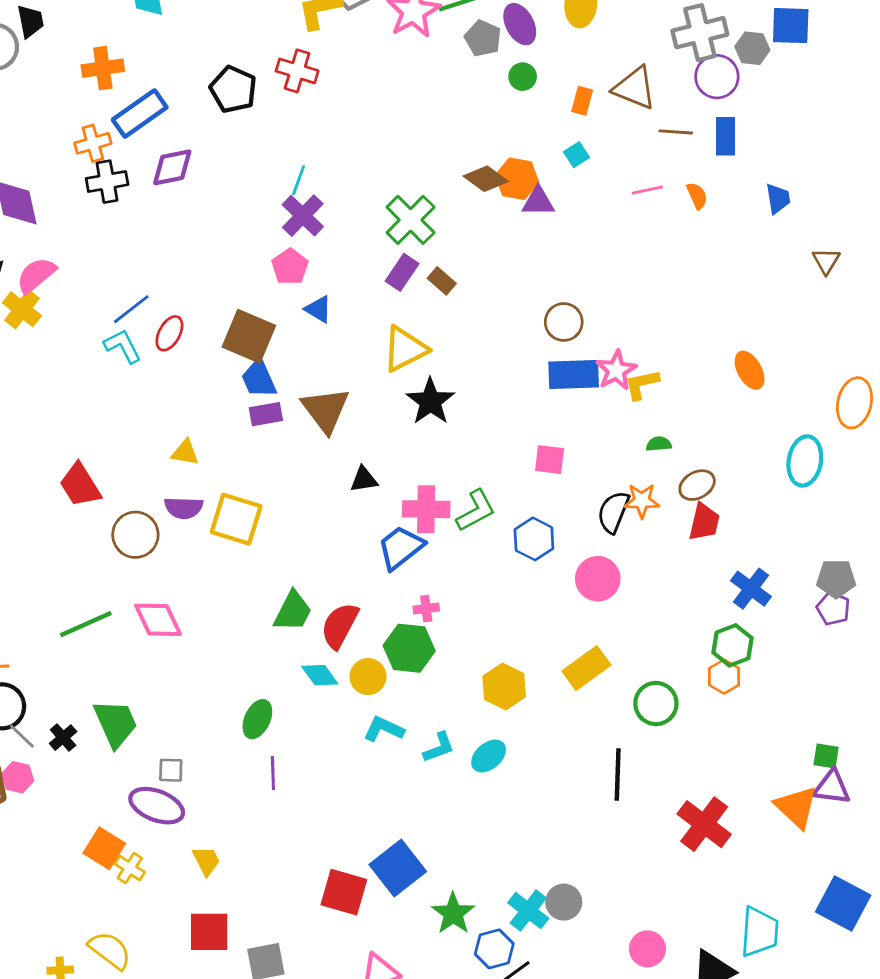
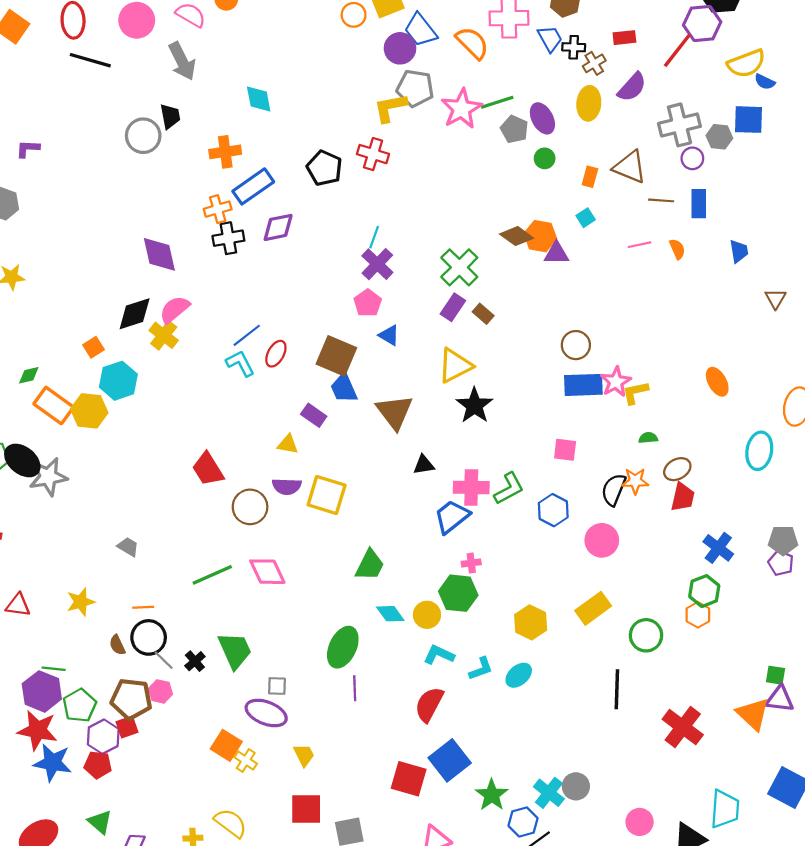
purple circle: (717, 77) -> (692, 158), size x0.7
purple rectangle: (266, 414) -> (314, 415), moved, turned 45
red semicircle: (340, 626) -> (429, 704), moved
green ellipse: (257, 719) -> (343, 647), size x1.4

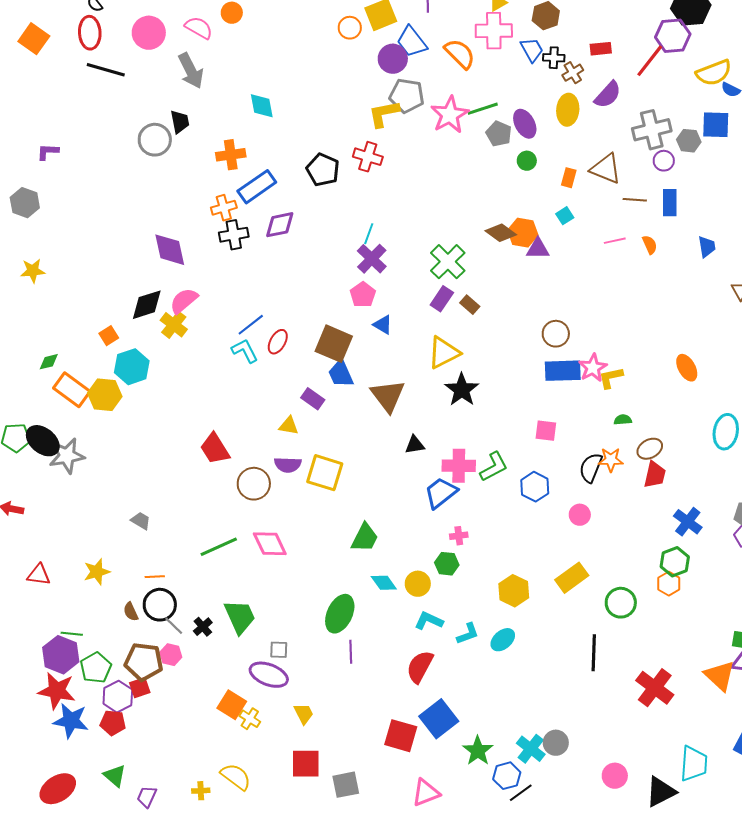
pink circle: (602, 540) -> (580, 515), size x0.7
green hexagon: (458, 593) -> (447, 564), size x0.7

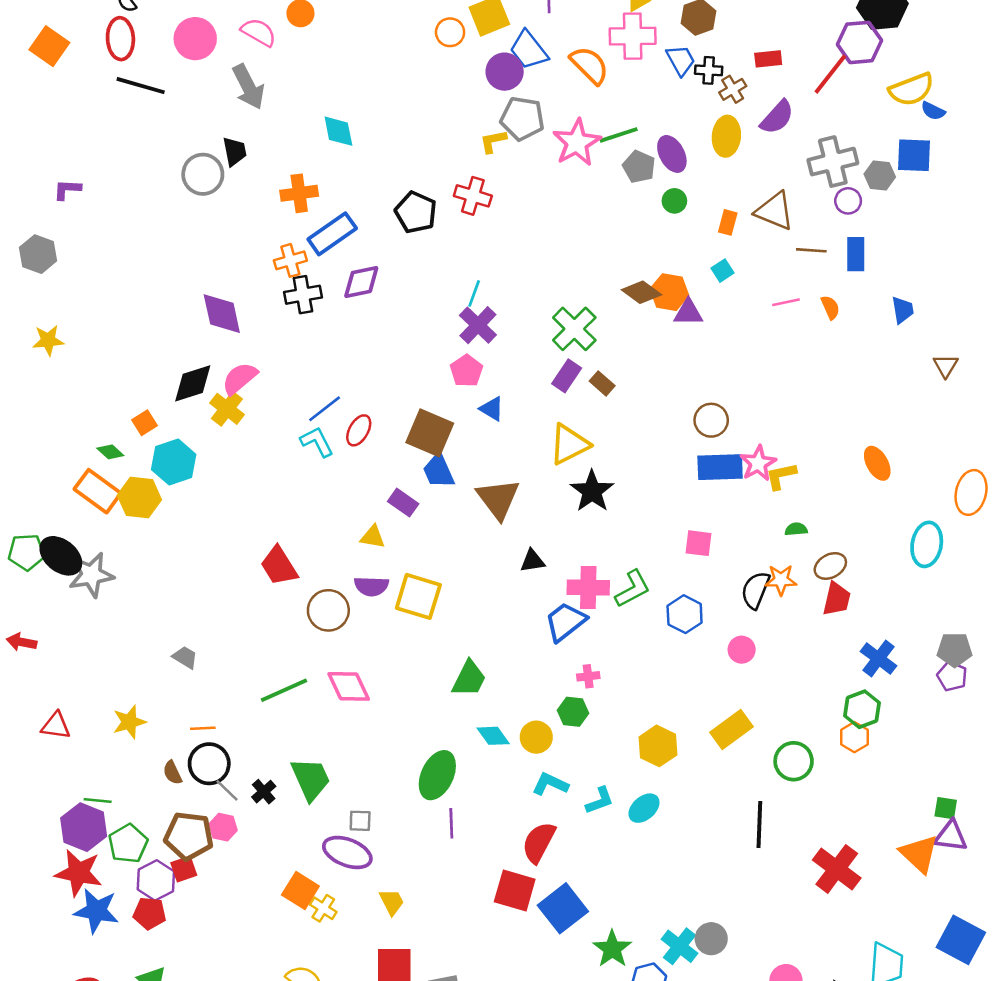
yellow L-shape: (384, 114) -> (493, 141), size x0.7
green diamond: (49, 362) -> (110, 452), moved, turned 55
red square: (401, 736) -> (515, 891), moved

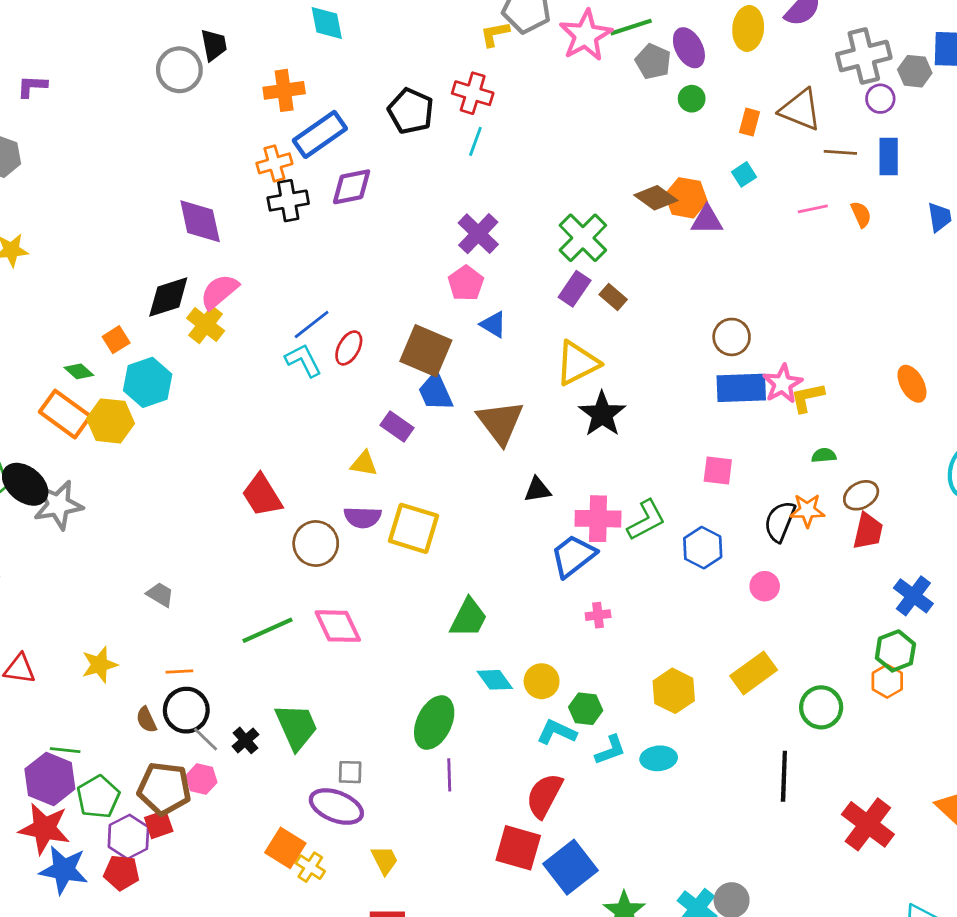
cyan line: (474, 293) -> (475, 141), moved
green hexagon: (573, 712) -> (586, 709), moved
cyan ellipse: (644, 808) -> (659, 758), turned 36

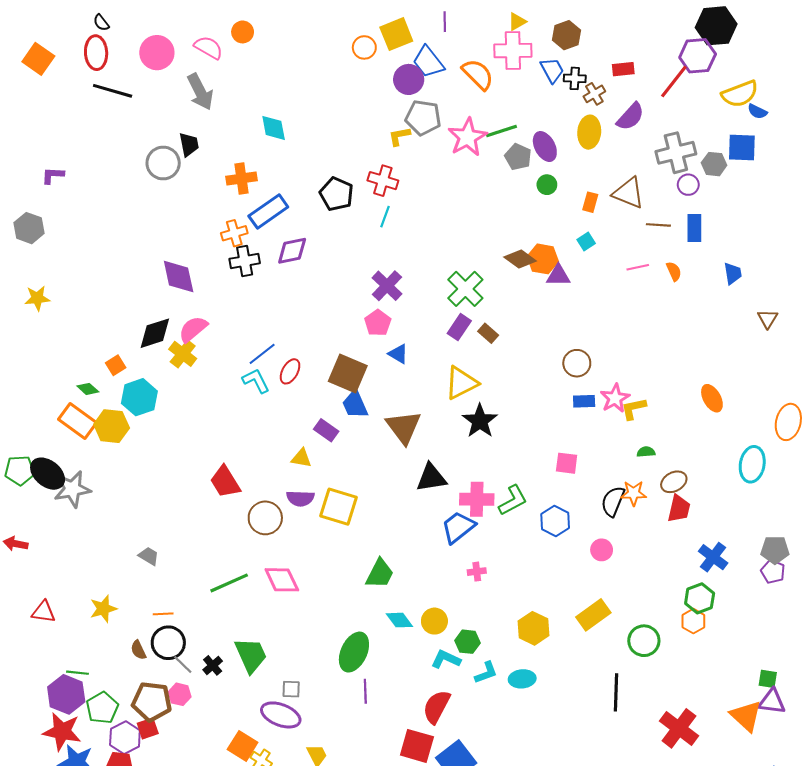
blue rectangle: (741, 388) -> (584, 401), size x0.6
black triangle: (537, 490) -> (431, 478), size x1.5

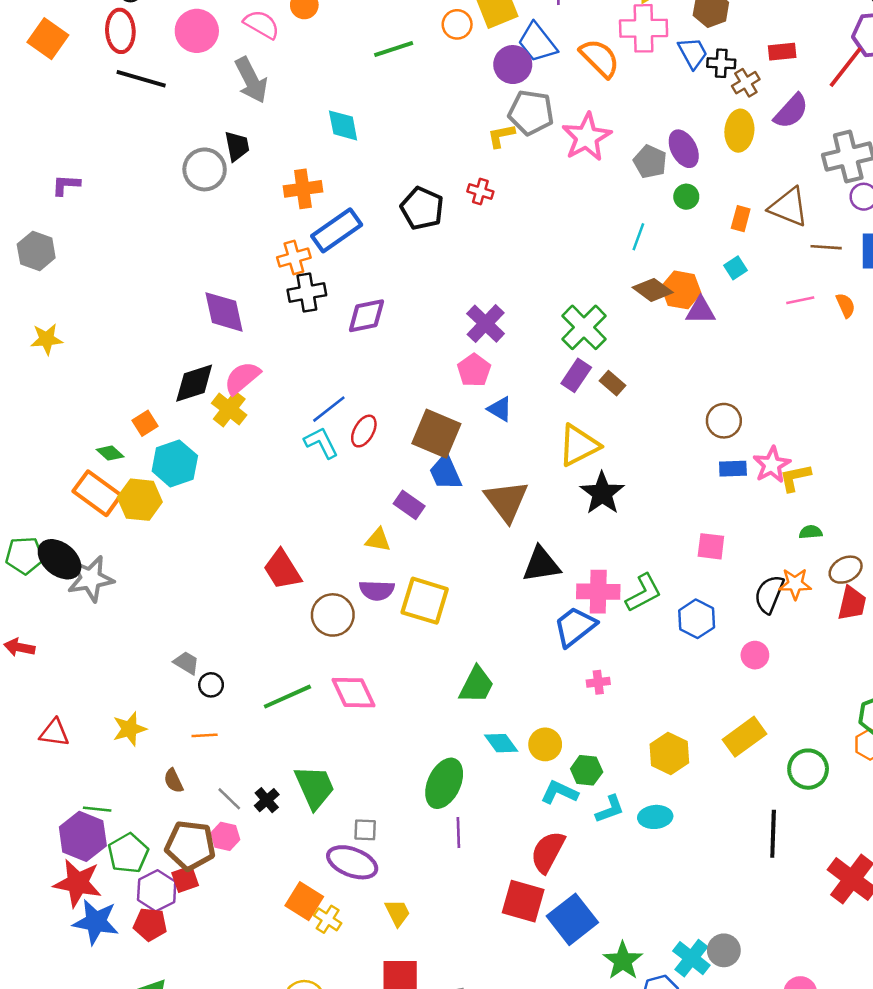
green line: (502, 131) -> (394, 49), moved
red cross: (383, 181) -> (480, 191), size x0.7
cyan line: (385, 217) -> (638, 237), moved
purple diamond: (292, 251) -> (366, 316), moved
black circle: (168, 643) -> (211, 685), moved, size x0.6

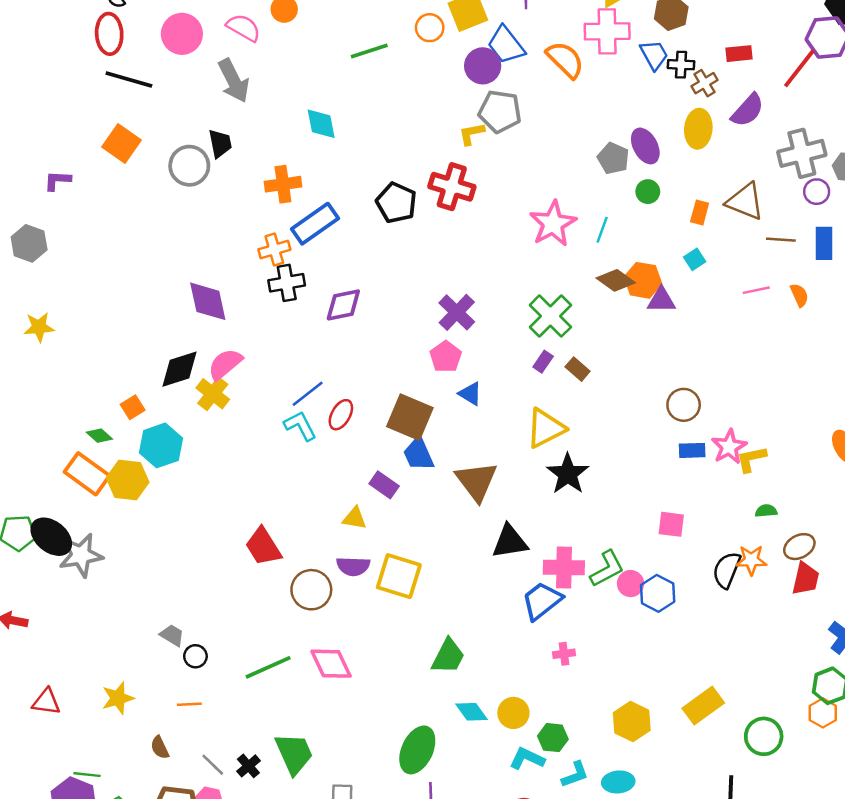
orange square: (48, 39) -> (122, 144), moved
pink star: (587, 137) -> (553, 224), moved
red cross: (480, 191) -> (452, 187), size x1.8
purple rectangle: (576, 375) -> (543, 362), size x0.7
pink circle: (755, 655) -> (631, 584), moved

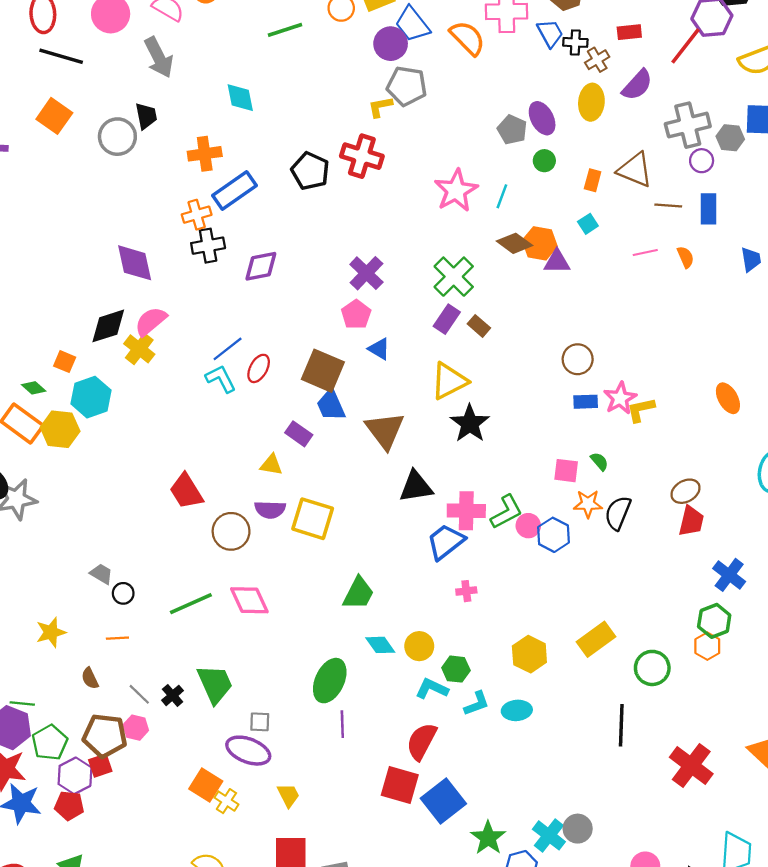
purple rectangle: (543, 362) -> (447, 319), size x1.4
orange square: (133, 407) -> (65, 362), turned -35
green semicircle: (766, 511) -> (599, 461), moved, turned 54
orange star: (751, 560) -> (588, 504), moved

